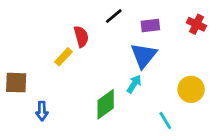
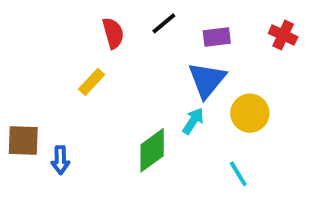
red semicircle: (81, 36) -> (113, 33), moved
brown square: (16, 83) -> (23, 141), moved
yellow circle: (191, 89) -> (250, 113), moved

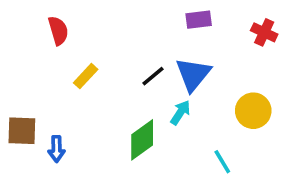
black line: (164, 23) -> (153, 76), moved
red semicircle: (113, 33) -> (58, 31), moved
purple rectangle: (217, 37) -> (199, 20), moved
yellow circle: (250, 113) -> (253, 111), moved

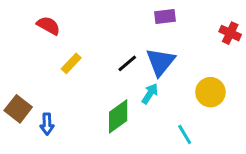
red semicircle: (58, 31) -> (48, 26), turned -45
red cross: (264, 32) -> (230, 33), moved
brown square: (22, 131) -> (18, 109), turned 36

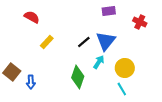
red cross: (230, 33) -> (140, 22), moved
yellow circle: (210, 92) -> (125, 68), moved
green diamond: (118, 116) -> (78, 77), turned -35

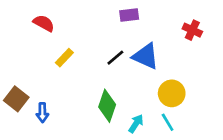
purple rectangle: (109, 11) -> (129, 15), moved
blue triangle: (106, 41) -> (146, 56), turned -45
cyan arrow: (99, 62) -> (136, 124), moved

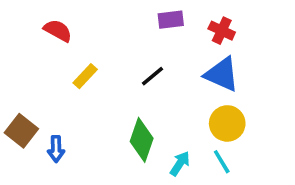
red cross: (192, 30) -> (222, 31), moved
blue triangle: (146, 56) -> (222, 74), moved

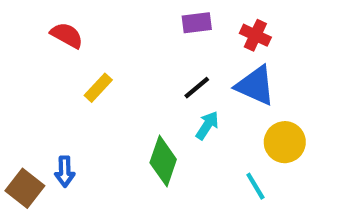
black line: (153, 76) -> (197, 88), moved
yellow circle: (227, 123) -> (285, 142), moved
brown square: (21, 131) -> (25, 188), moved
cyan arrow: (180, 164) -> (207, 125), moved

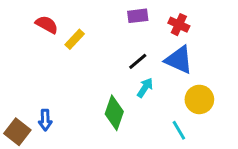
yellow rectangle: (98, 88) -> (75, 39), moved

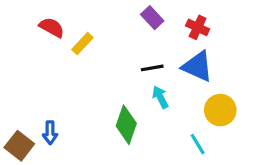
purple rectangle: (138, 16) -> (152, 18), turned 54
black line: (138, 61) -> (152, 68), turned 30
cyan arrow: (145, 88) -> (160, 97), turned -60

